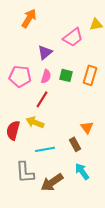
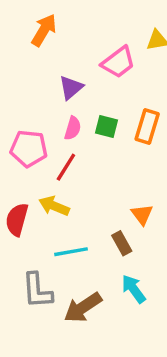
pink pentagon: (20, 76) -> (29, 149), moved

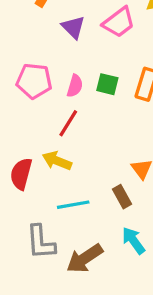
purple triangle: (71, 88) -> (73, 27), moved, turned -35
pink pentagon: (29, 149) -> (34, 81), moved

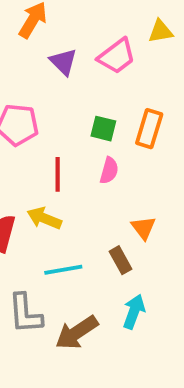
pink semicircle: (75, 86) -> (109, 171), moved
red line: (68, 123) -> (58, 174), turned -32
cyan arrow: (133, 241) -> (134, 312), turned 56

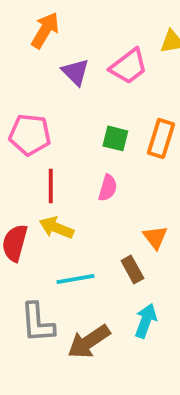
pink semicircle: (109, 171) -> (108, 188), moved
red line: (58, 174) -> (51, 186), moved

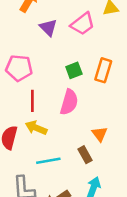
green square: (115, 138) -> (74, 70), turned -35
pink semicircle: (108, 188) -> (69, 102), size x1.5

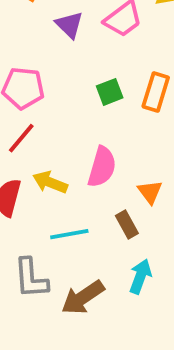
red line: (32, 101) -> (21, 138), moved, turned 40
pink semicircle: (69, 102) -> (102, 167), moved

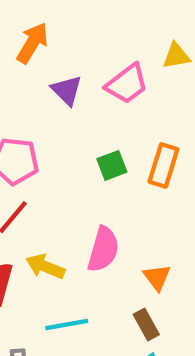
brown rectangle: (127, 225) -> (146, 325), moved

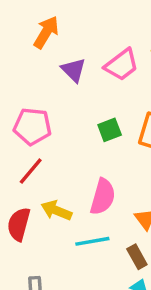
cyan line: (67, 325) -> (92, 241), moved

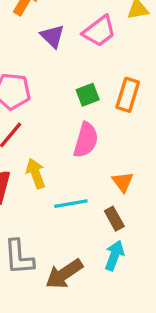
pink semicircle: (103, 197) -> (86, 140), moved
yellow arrow: (56, 210) -> (36, 173), turned 48

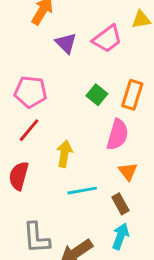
green square: (88, 95) -> (97, 95), turned -30
pink semicircle: (86, 140) -> (118, 135), moved
yellow arrow: (36, 173) -> (64, 154), moved, turned 30

